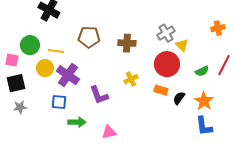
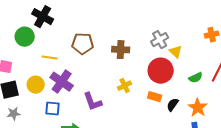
green circle: (30, 45) -> (25, 37), moved
yellow circle: (45, 68) -> (36, 85), moved

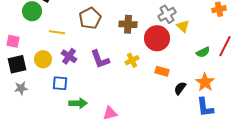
brown pentagon: (83, 44) -> (90, 18), turned -30
red circle: (161, 71) -> (157, 38), moved
purple cross: (62, 82) -> (69, 56), size x0.7
purple L-shape: (93, 102) -> (100, 59), moved
black semicircle: (173, 105) -> (180, 88), moved

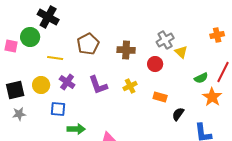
red circle: (157, 38) -> (155, 64), size x0.6
pink square: (13, 41) -> (11, 46), moved
orange star: (205, 82) -> (212, 97), moved

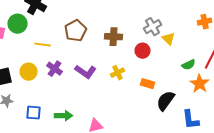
purple L-shape: (98, 85) -> (86, 72), turned -35
blue square: (58, 109) -> (34, 113), moved
black semicircle: (178, 114) -> (166, 101), size x1.5

